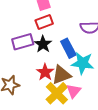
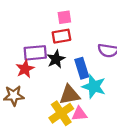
red star: (45, 72) -> (25, 69), moved
pink triangle: (74, 91) -> (79, 114), turned 35

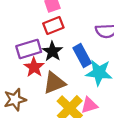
red star: (25, 69) -> (34, 67), moved
brown triangle: (69, 95) -> (54, 83), moved

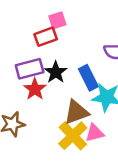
red rectangle: (53, 26) -> (46, 37), moved
brown triangle: (54, 83) -> (76, 112), moved

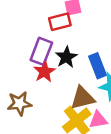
purple rectangle: (30, 69) -> (41, 51), turned -60

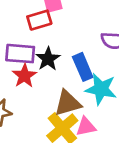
purple rectangle: (41, 51) -> (20, 54), turned 76

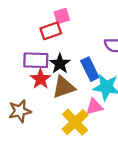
brown triangle: (68, 103) -> (64, 87), moved
pink triangle: (86, 127) -> (94, 107), moved

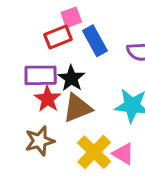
blue rectangle: (90, 69) -> (95, 41), moved
pink triangle: (94, 107) -> (123, 154), moved, turned 48
brown star: (20, 111) -> (40, 141), moved

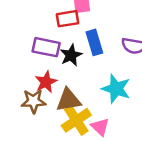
blue rectangle: (95, 41) -> (94, 42), moved
red star: (48, 99) -> (46, 82), moved
brown triangle: (77, 108) -> (68, 100), moved

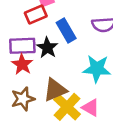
red star: (46, 82) -> (22, 64), moved

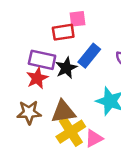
blue rectangle: (66, 31) -> (89, 56), turned 55
pink triangle: (91, 108) -> (94, 138), turned 48

